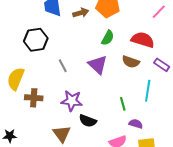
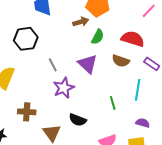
brown arrow: (81, 13) -> (81, 22), moved
brown cross: (34, 98) -> (27, 112), moved
purple star: (72, 101) -> (64, 88), moved, turned -30
purple semicircle: (136, 124) -> (143, 123), moved

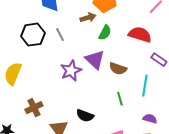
brown semicircle: (121, 61) -> (118, 69), moved
gray line: (53, 65) -> (60, 35), moved
purple star: (64, 88) -> (71, 71), moved
brown cross: (27, 112) -> (34, 108), turned -30

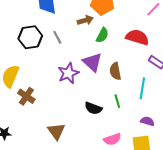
brown semicircle: (118, 69) -> (115, 71), turned 60
brown cross: (34, 108) -> (26, 96), moved, turned -30
black semicircle: (85, 116) -> (93, 108), moved

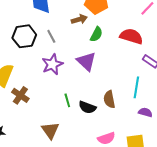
brown semicircle: (115, 71) -> (109, 99), moved
purple star: (68, 73) -> (52, 64), moved
green line: (117, 101) -> (67, 100), moved
purple semicircle: (147, 121) -> (145, 112), moved

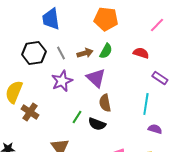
brown arrow: (79, 19) -> (85, 53), moved
red semicircle: (131, 36) -> (141, 53), size x0.7
brown semicircle: (109, 99) -> (105, 103), moved
green line: (67, 100) -> (77, 117), turned 48

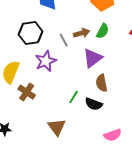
gray line: (61, 53) -> (64, 40), moved
purple triangle: (96, 78) -> (93, 58), turned 40
purple star: (62, 81) -> (46, 61), moved

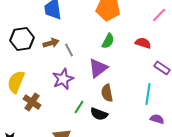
black hexagon: (31, 33) -> (22, 39), moved
brown arrow: (82, 33) -> (51, 43), moved
purple star: (46, 61) -> (63, 79), moved

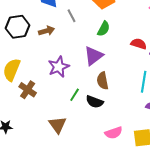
red semicircle: (143, 43) -> (139, 44), moved
gray line: (69, 50) -> (72, 16), moved

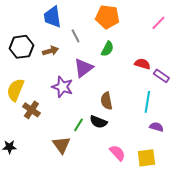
purple triangle: (94, 56) -> (83, 68), moved
purple star: (59, 67) -> (62, 87), turned -30
green line: (75, 95) -> (78, 125), moved
pink semicircle: (114, 133) -> (117, 153), turned -114

